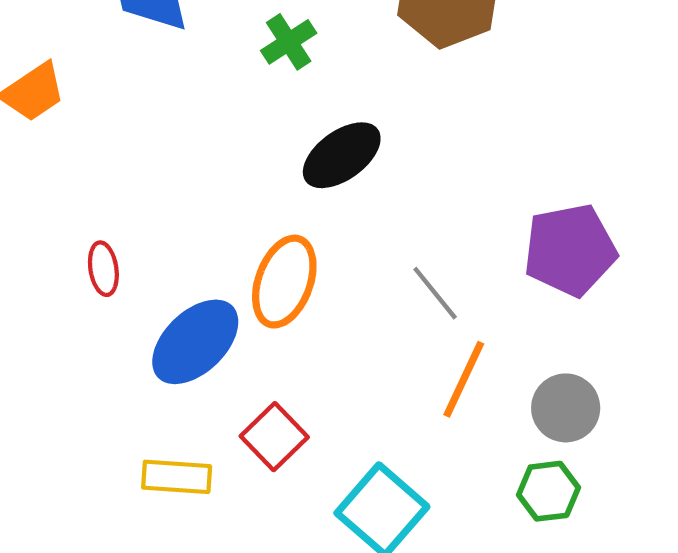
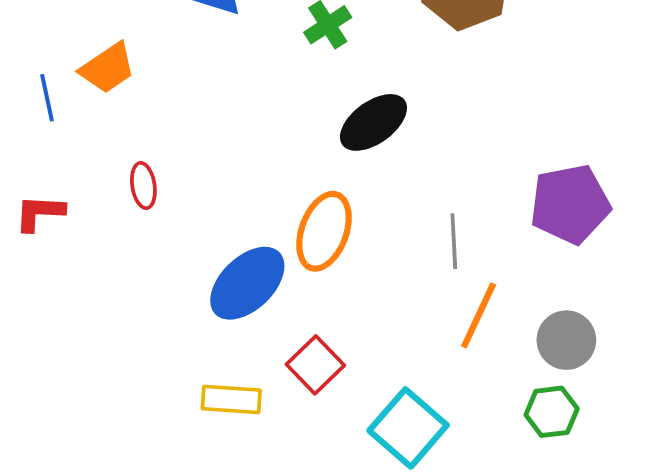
red ellipse: (103, 269) -> (143, 186), moved
gray line: (435, 293) -> (454, 241), turned 36

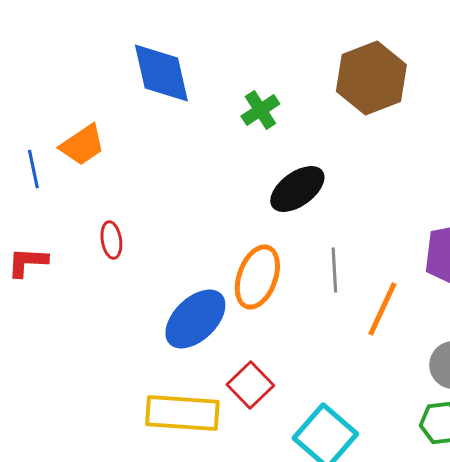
gray line: (454, 241) -> (334, 270), moved
orange line: (479, 315) -> (382, 309), moved
yellow rectangle: (231, 399) -> (182, 413), size x1.5

